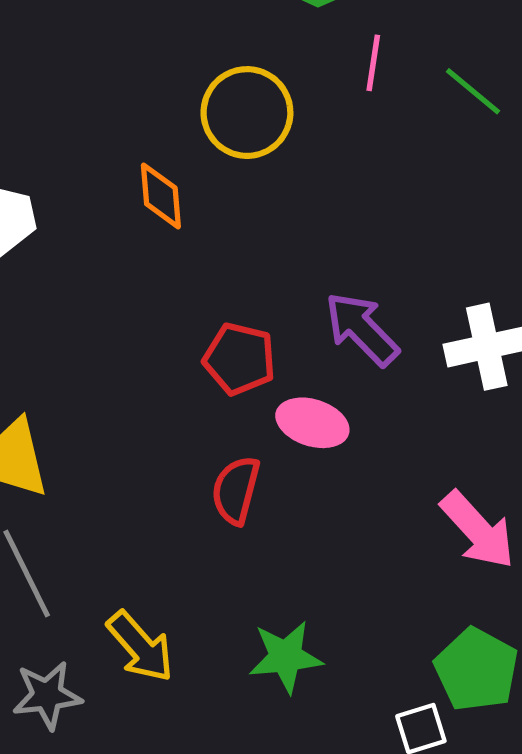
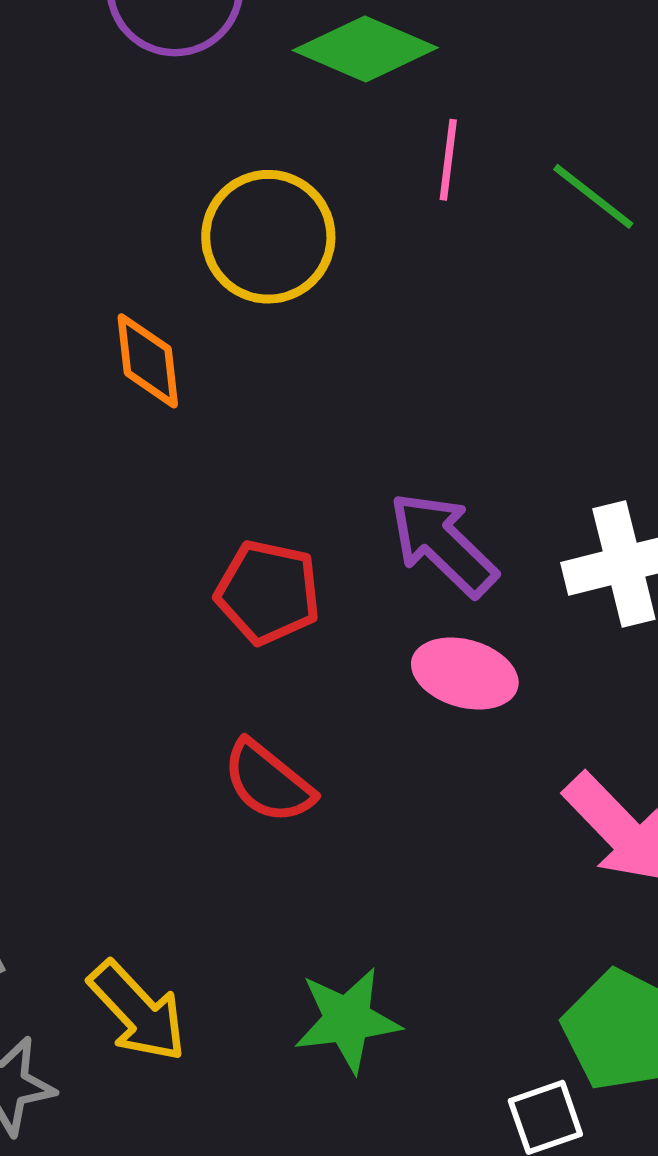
pink ellipse: (312, 423) -> (465, 674), moved
red semicircle: (236, 490) -> (268, 782), turned -64

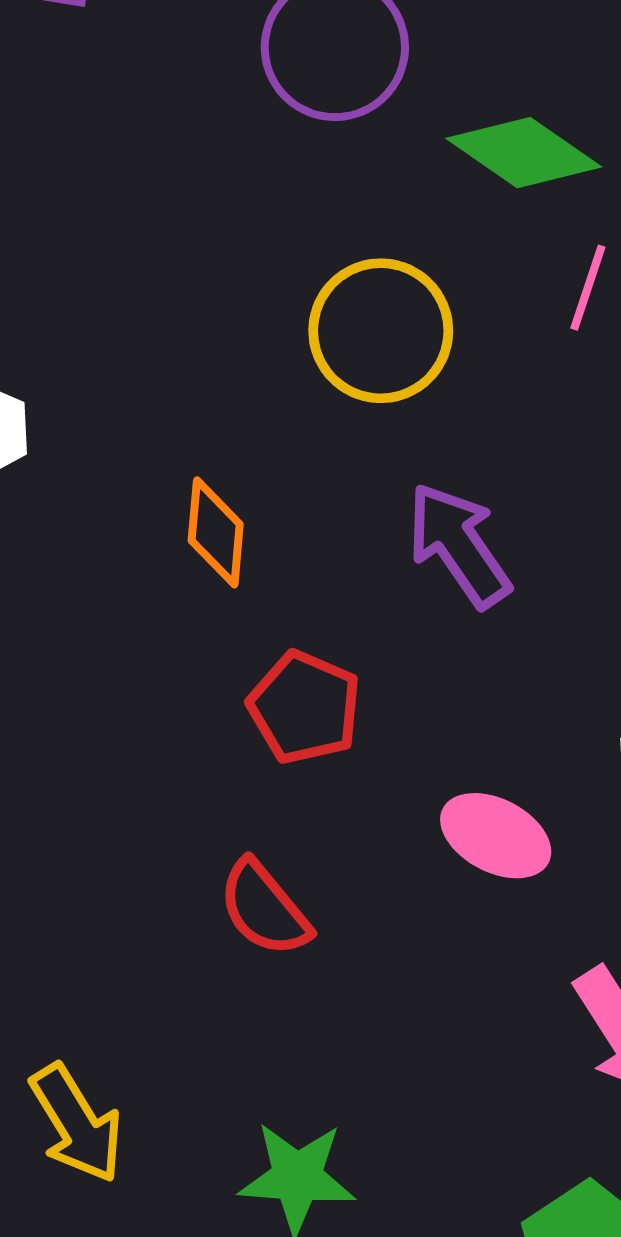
orange diamond: (148, 361) -> (216, 532), moved
purple arrow: (443, 544) -> (459, 545), moved

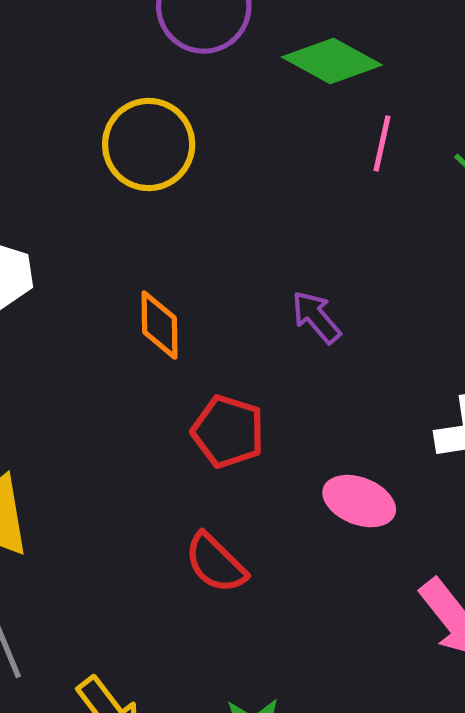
yellow circle: (381, 331) -> (149, 145), moved
purple arrow: (459, 545) -> (316, 317), size x0.7

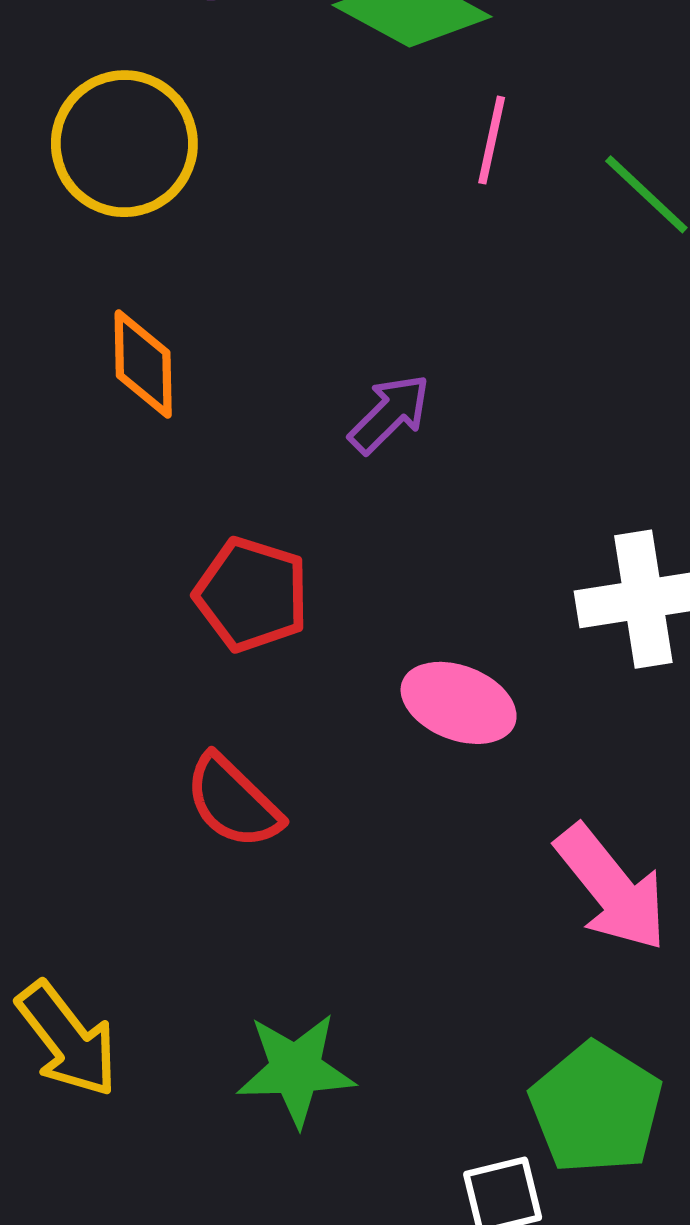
purple arrow: (316, 317) -> (389, 414), turned 86
orange diamond: (159, 325) -> (143, 364), moved

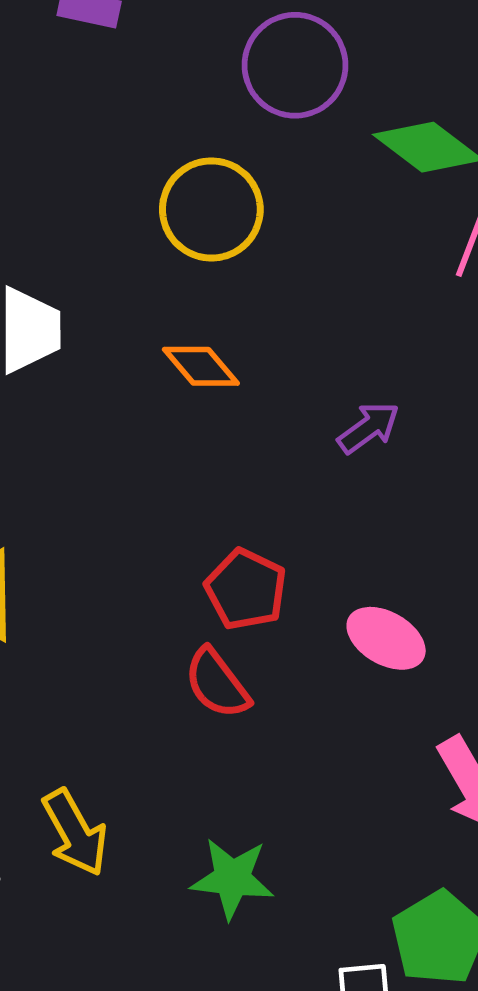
orange diamond: (143, 364) -> (201, 366), turned -48
red pentagon: (252, 594) -> (246, 589), moved

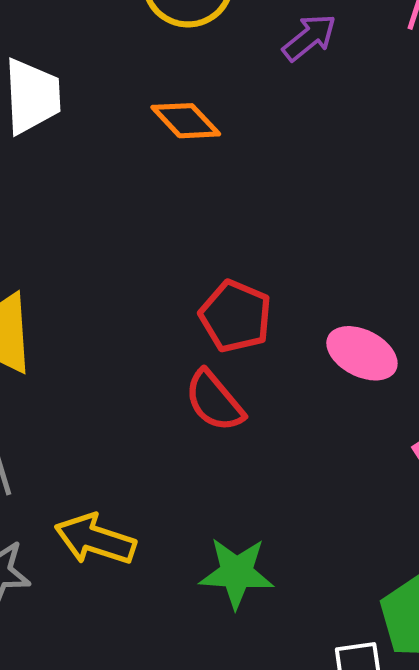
purple arrow: (369, 428) -> (309, 37), moved
yellow arrow: (75, 833) -> (95, 539), turned 140

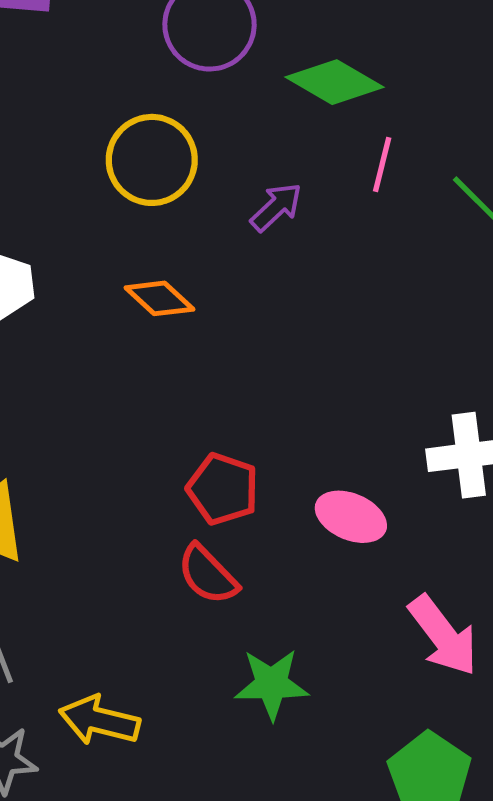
green star: (237, 573) -> (272, 684), moved

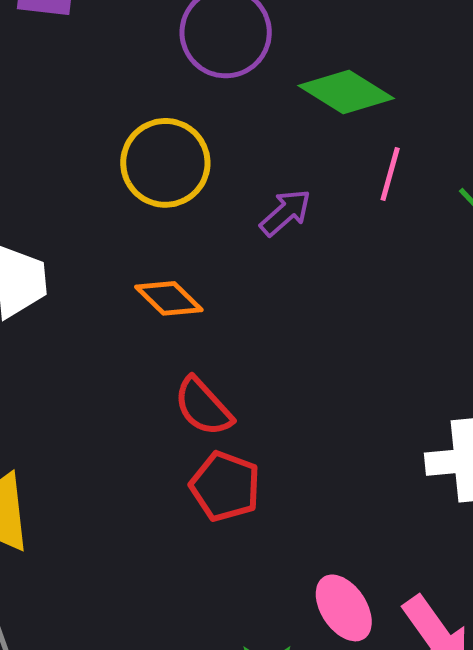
pink ellipse: (351, 517) -> (344, 608), moved, turned 32
red semicircle: (208, 574) -> (203, 407), moved

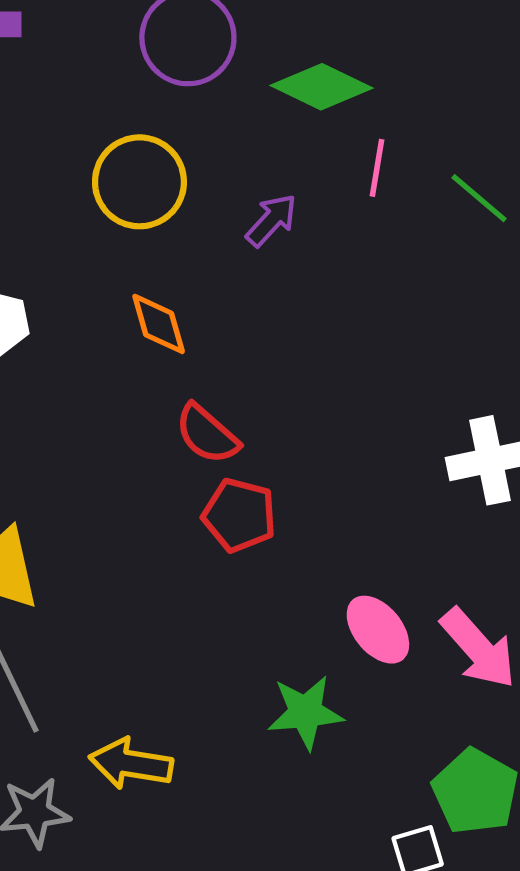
orange diamond: (169, 298) -> (159, 324), turned 36

